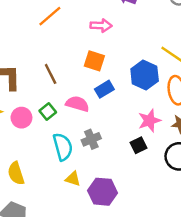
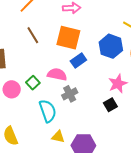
orange square: (94, 61) -> (68, 38), size x1.4
brown line: (51, 74) -> (33, 35), moved
gray cross: (91, 139) -> (70, 94), moved

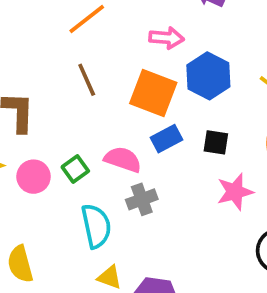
blue hexagon: (111, 46) -> (208, 76), moved
black square: (110, 105) -> (216, 142), moved, turned 32

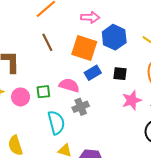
green square: (75, 169) -> (43, 92), turned 32

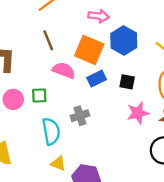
pink semicircle: (69, 85) -> (64, 70), moved

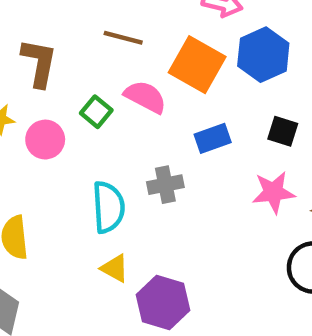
brown line: (48, 40) -> (123, 38), turned -60
blue rectangle: (97, 79) -> (213, 138), moved
black square: (127, 82) -> (283, 131), moved
green square: (39, 96) -> (96, 112), moved, turned 35

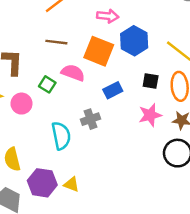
yellow triangle: (115, 268) -> (71, 184), moved
purple hexagon: (163, 302) -> (42, 183), moved

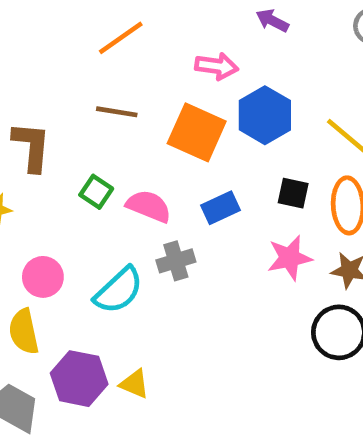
pink semicircle: (73, 73) -> (149, 206), moved
pink circle: (21, 104) -> (43, 277), moved
cyan semicircle: (61, 136) -> (119, 290), turned 56

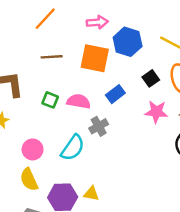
black square: (293, 193) -> (151, 78), turned -35
pink star: (290, 258) -> (156, 112), turned 30

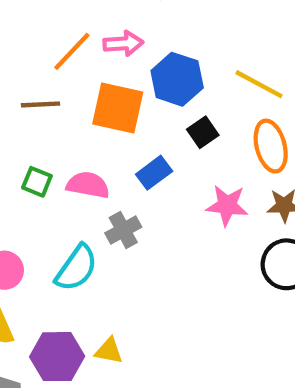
orange line: (45, 19) -> (72, 51), moved
black square: (151, 78) -> (203, 132), moved

